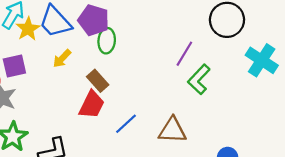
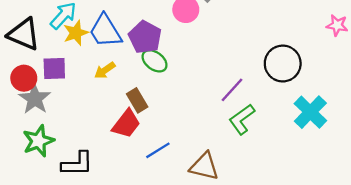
green ellipse: (107, 41) -> (155, 61), turned -70

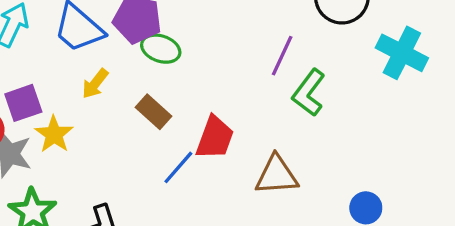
yellow star: (76, 33) -> (54, 134), moved
red trapezoid: (126, 124) -> (215, 138), moved
blue line: (158, 150) -> (178, 167), moved

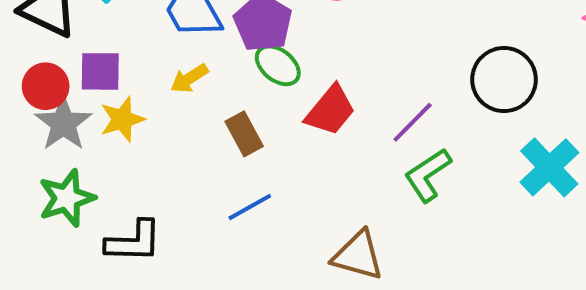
red trapezoid: (215, 138) -> (330, 110), moved

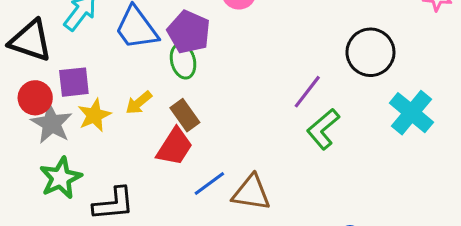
green ellipse: (278, 65) -> (183, 61), moved, turned 44
yellow arrow: (189, 78) -> (139, 103), moved
red trapezoid: (330, 110) -> (175, 147), moved
blue line: (250, 207) -> (209, 183), moved
brown triangle: (358, 255) -> (251, 193), moved

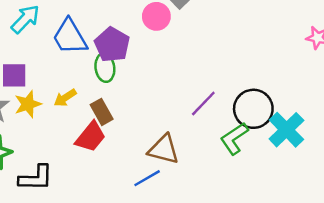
black circle: (370, 52) -> (253, 109), moved
green L-shape: (323, 129) -> (234, 139), moved
blue line: (209, 183) -> (147, 178), moved
brown triangle: (251, 193) -> (164, 149), moved

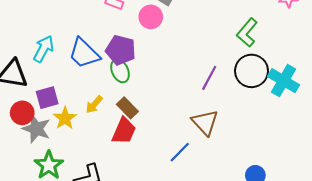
green L-shape: (234, 139) -> (247, 32), moved
brown triangle: (164, 149) -> (205, 123), moved, turned 48

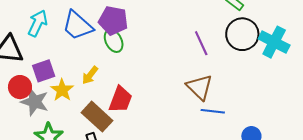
purple line: (209, 78) -> (201, 43), turned -50
brown rectangle: (127, 108) -> (97, 117), moved, size x1.4
blue line: (180, 152) -> (213, 111), moved, turned 55

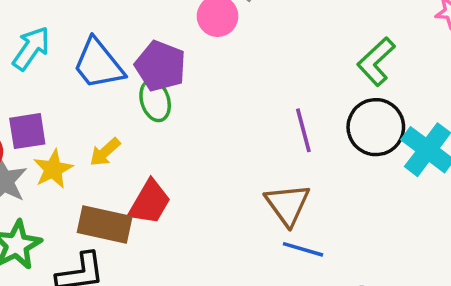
brown rectangle: (97, 117) -> (105, 225), turned -40

